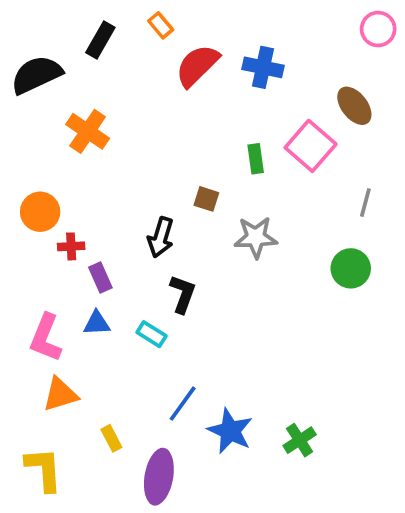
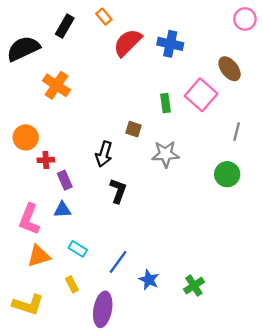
cyan rectangle: (152, 334) -> (78, 249), moved
blue star: (230, 431) -> (149, 280), size x0.7
yellow L-shape: (44, 469) -> (28, 305), turned 112

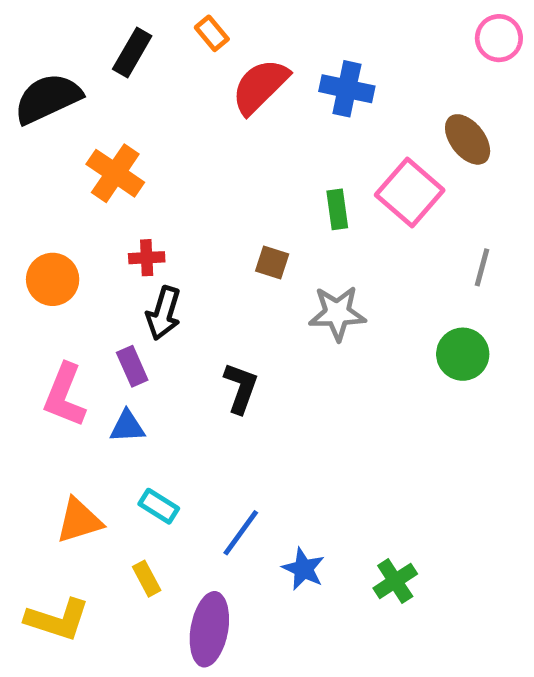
black arrow: (104, 154) -> (164, 313), moved
red cross: (46, 160) -> (147, 258), moved
pink L-shape: (29, 219) -> (65, 395), moved

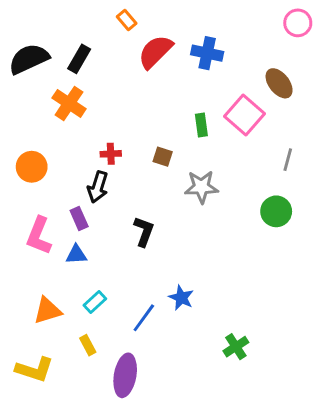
black rectangle: (132, 53) -> (79, 59), moved
red cross: (147, 258) -> (111, 154), moved
cyan rectangle: (159, 506) -> (95, 302), turned -75
blue star: (303, 569) -> (181, 298), moved

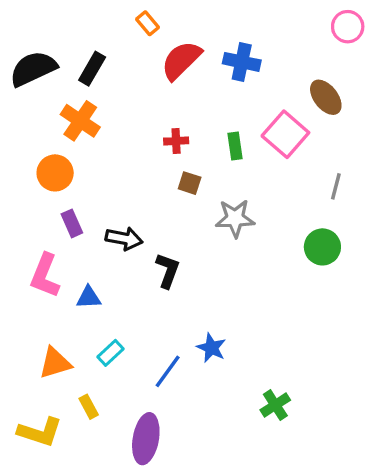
red cross: (111, 154) -> (176, 141), moved
orange circle: (32, 167) -> (55, 173), moved
black arrow: (98, 187) -> (124, 239), moved, turned -96
purple rectangle: (79, 219) -> (72, 223), moved
yellow rectangle: (88, 345) -> (89, 407), moved

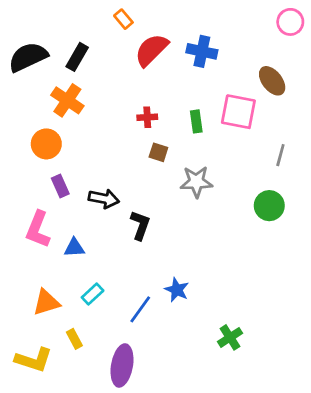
pink square: (285, 134) -> (238, 112), turned -30

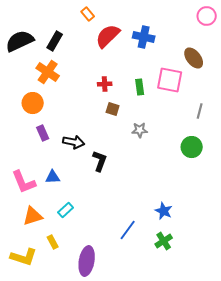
gray star: (196, 182) -> (140, 130), size x0.7
pink L-shape: (38, 229) -> (24, 182), moved, turned -44
blue star: (177, 290) -> (164, 211), moved
blue line: (140, 309) -> (128, 230), moved

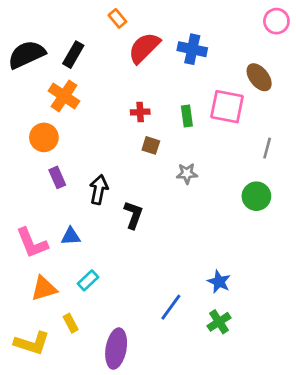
black arrow: (74, 142) -> (99, 190), turned -90

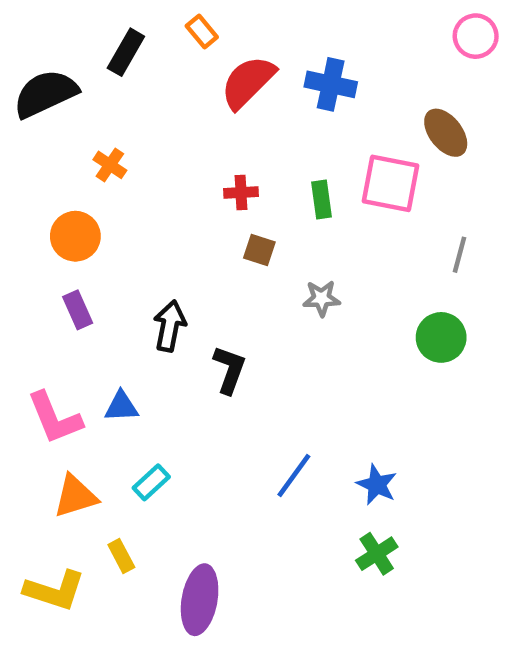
black rectangle: (73, 55) -> (126, 52), moved
orange cross: (64, 96) -> (110, 165), size x0.6
purple rectangle: (57, 177) -> (78, 310), moved
blue line: (171, 307) -> (294, 475), moved

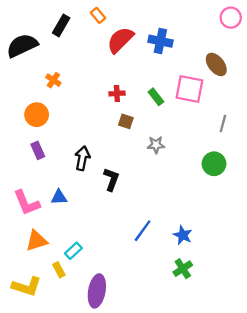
green rectangle: (321, 199) -> (156, 97), turned -30
cyan rectangle: (151, 482) -> (73, 251), moved

